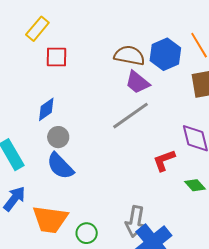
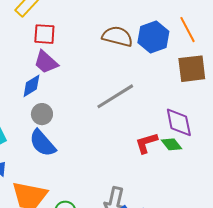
purple trapezoid: (137, 82) -> (46, 62), moved
green diamond: (195, 185) -> (171, 144), moved

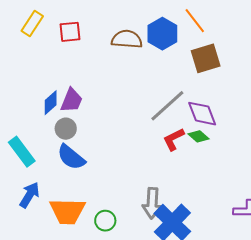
red square: (44, 34) -> (70, 32), moved
purple trapezoid: (46, 62) -> (71, 100), moved, turned -100
gray line: (115, 96) -> (167, 106), moved

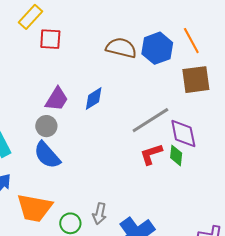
red square: (70, 32) -> (50, 39), moved
blue diamond: (51, 103) -> (94, 99), moved
green diamond: (198, 136) -> (176, 155), turned 45
gray arrow: (152, 203) -> (99, 214), moved, size x0.7

